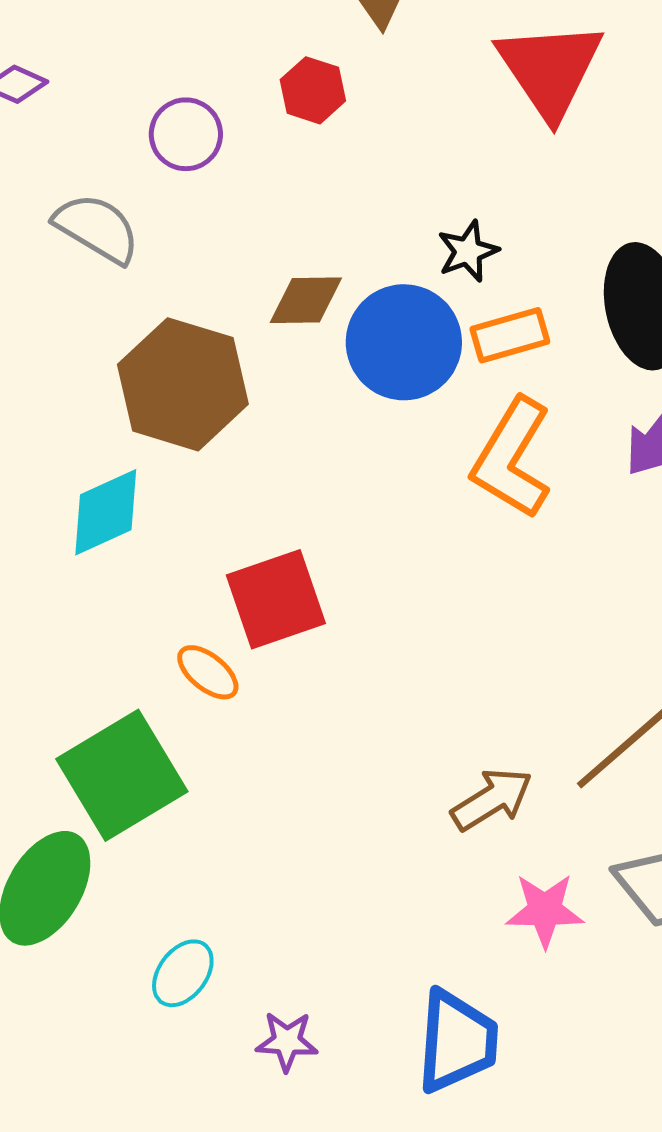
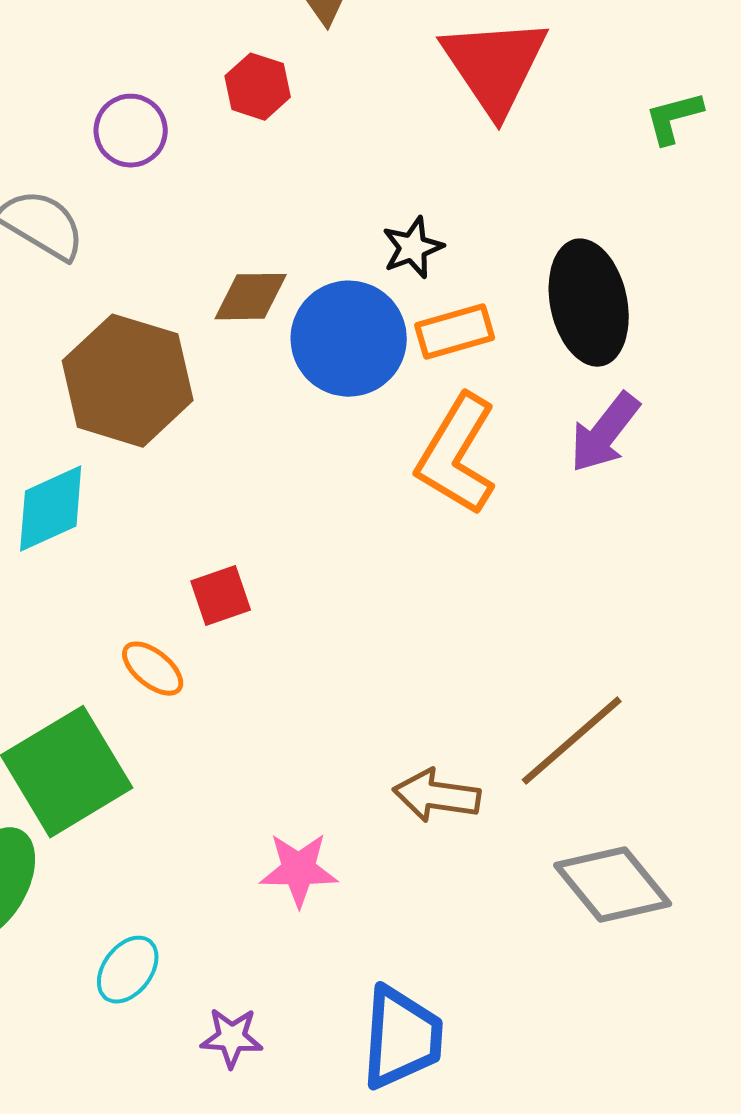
red square: (276, 599) -> (221, 596), size x0.6
brown arrow: (492, 799) -> (437, 796), turned -140
pink star: (545, 910) -> (299, 870), moved

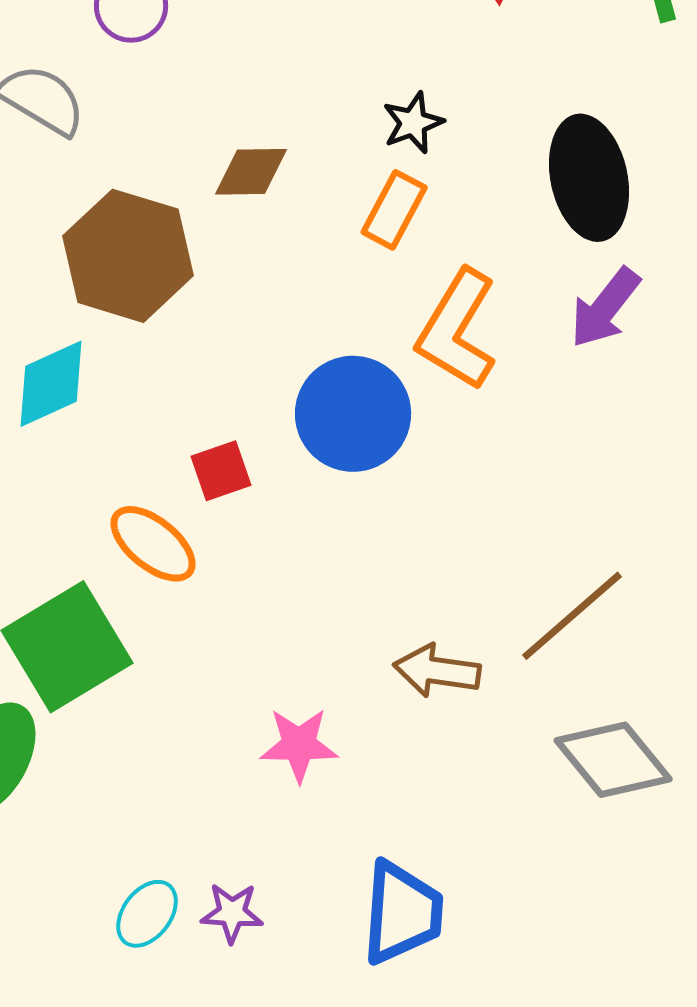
orange rectangle: (455, 332) -> (394, 210), moved, turned -46
blue circle: (349, 339) -> (353, 414), moved
orange ellipse: (153, 669) -> (153, 544), size x1.4
cyan ellipse: (128, 970) -> (147, 914), moved

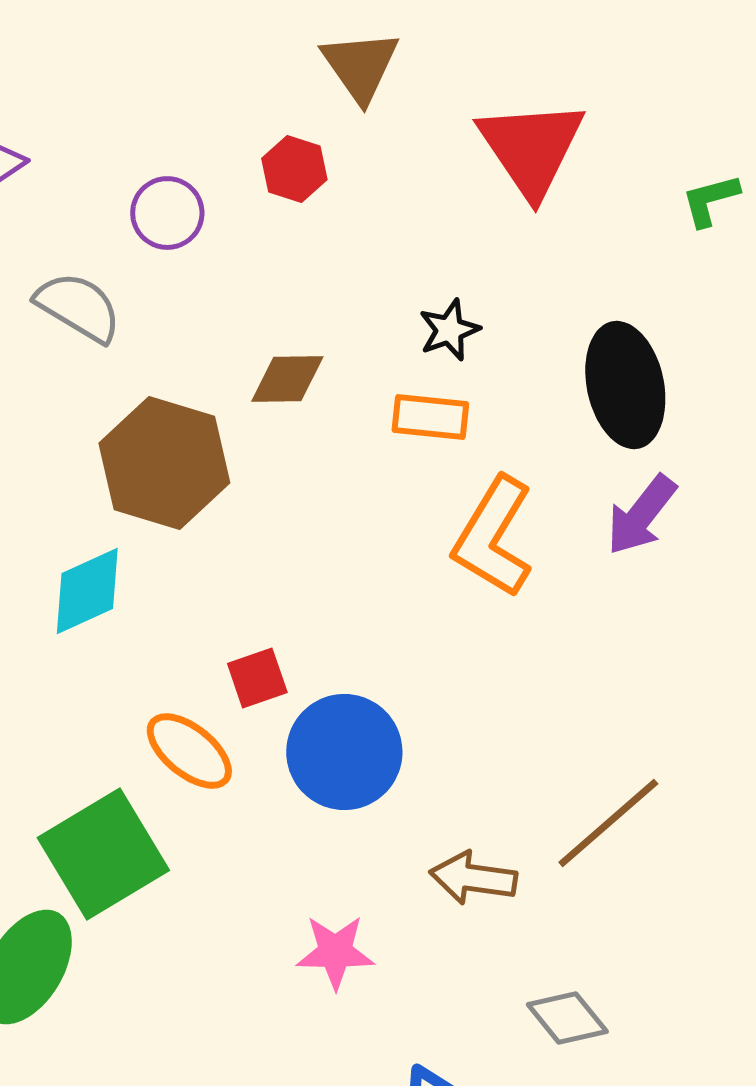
orange rectangle: (394, 210) -> (430, 417), turned 68
blue circle: (353, 414) -> (344, 752), moved
gray diamond: (613, 760) -> (567, 1018), moved, size x0.7

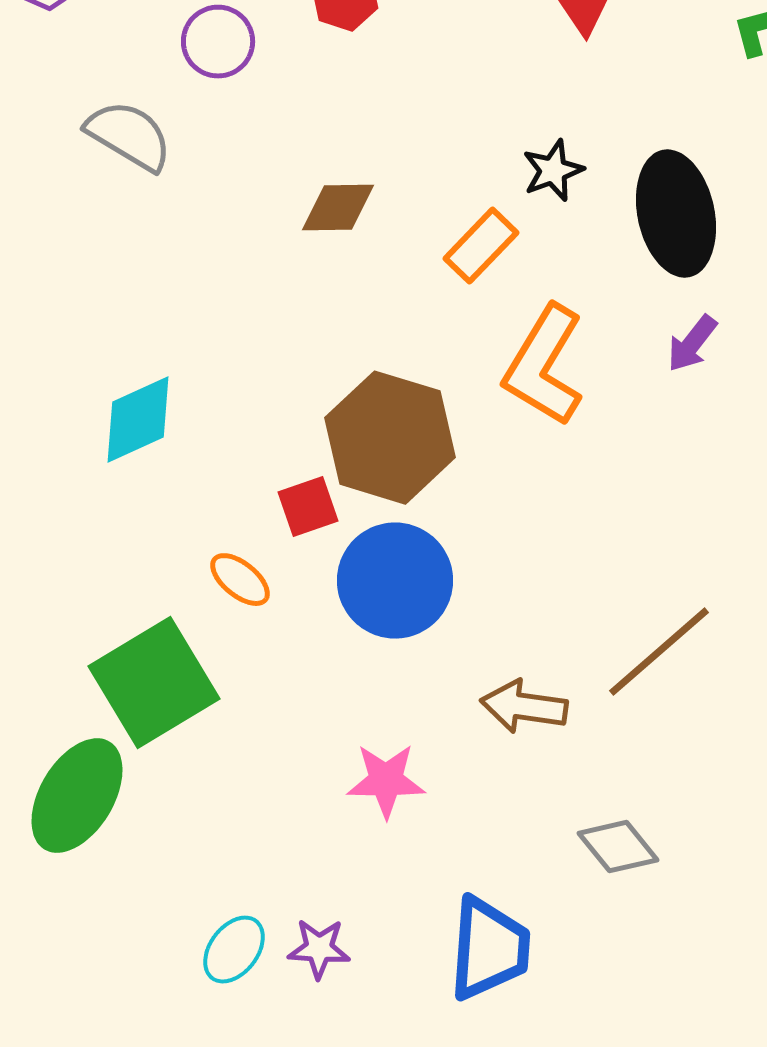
black star: (449, 330) -> (553, 171), moved
orange rectangle: (430, 417) -> (481, 246), turned -52
brown hexagon: (164, 463) -> (390, 438), moved
purple arrow: (641, 515) -> (692, 344), size x0.7
orange ellipse: (189, 751) -> (240, 580), size x0.7

